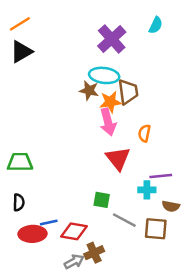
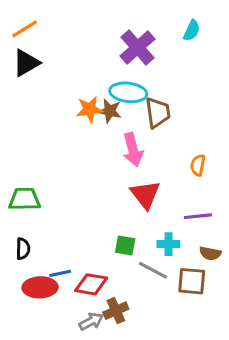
orange star: (110, 102) -> (90, 109), moved
orange semicircle: (144, 133) -> (198, 165), moved
cyan cross: (147, 190) -> (168, 244), moved

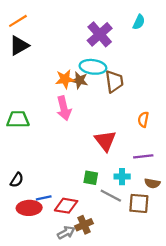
pink arrow: (133, 150) -> (64, 108), moved
green trapezoid: (25, 199) -> (18, 119), moved
black semicircle: (23, 249) -> (17, 180), turned 32

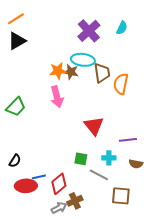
cyan semicircle: (139, 22) -> (122, 28), moved
green trapezoid: (18, 119) -> (16, 107), turned 135
orange semicircle: (143, 119) -> (121, 84), moved, size x1.5
brown square: (139, 203) -> (121, 196), moved
red diamond: (66, 206) -> (59, 184), turned -50

